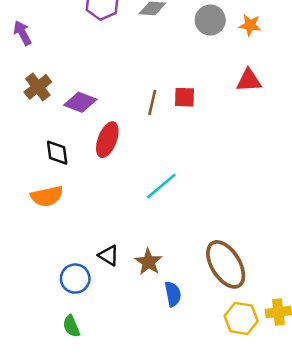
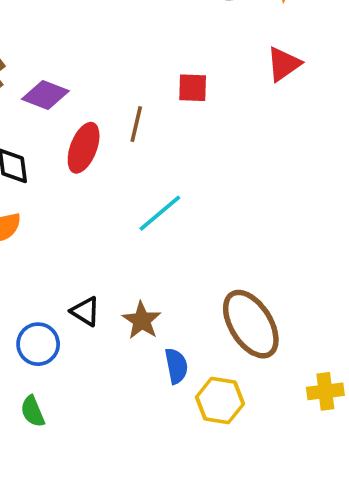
red triangle: (249, 80) -> (284, 64), turned -32
brown line: (152, 102) -> (136, 124), moved
yellow hexagon: (241, 318) -> (220, 400), moved

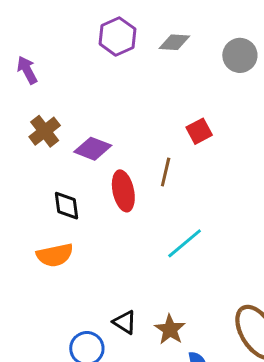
red square: (193, 88) -> (199, 131), moved, turned -30
red ellipse: (84, 148) -> (123, 191), turned -33

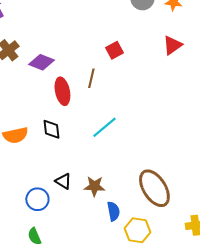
black diamond: (66, 206) -> (51, 129), moved
brown star: (170, 329) -> (94, 186), turned -30

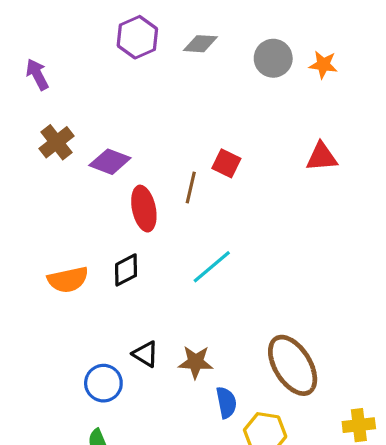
red triangle: (172, 45) -> (322, 157), moved, turned 30
red square: (114, 50) -> (226, 163), moved, turned -36
black diamond: (51, 129) -> (126, 270), turned 70

